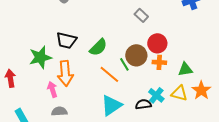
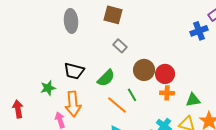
gray rectangle: (141, 15) -> (120, 46), moved
brown circle: (136, 55) -> (144, 70), moved
green star: (40, 57) -> (48, 88), size x0.7

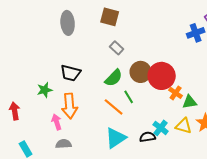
red circle: (165, 74) -> (162, 76), size x1.4
green semicircle: (106, 78) -> (114, 78), moved
orange cross: (167, 93) -> (176, 93), moved, turned 32

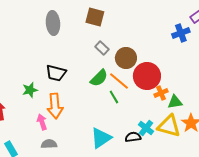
brown circle: (141, 72) -> (126, 58), moved
orange cross: (176, 93) -> (161, 93), turned 32
orange line: (114, 107) -> (119, 81), moved
yellow triangle: (184, 126) -> (169, 126), size x1.4

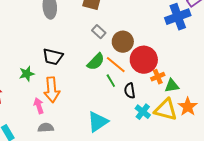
blue cross: (181, 33) -> (178, 17), size x1.4
black semicircle: (133, 137) -> (130, 91), moved, turned -91

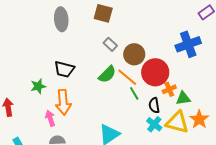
blue cross: (178, 17) -> (188, 44), moved
green line: (111, 81) -> (134, 93), moved
black semicircle: (130, 91) -> (154, 105), moved

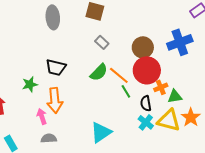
brown circle: (134, 54) -> (143, 47), moved

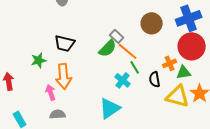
gray rectangle: (102, 42) -> (117, 36), moved
red circle: (147, 70) -> (192, 46), moved
cyan cross: (146, 122) -> (123, 80), moved

